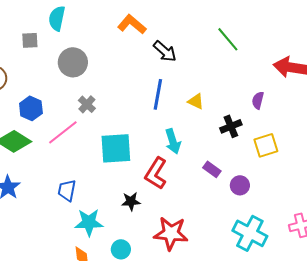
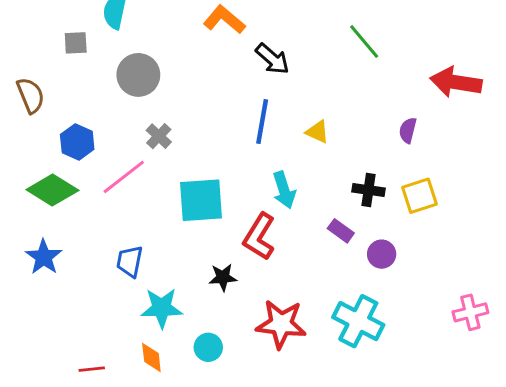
black cross: (231, 126) -> (368, 190), moved, turned 30
cyan cross: (250, 233) -> (358, 321), moved

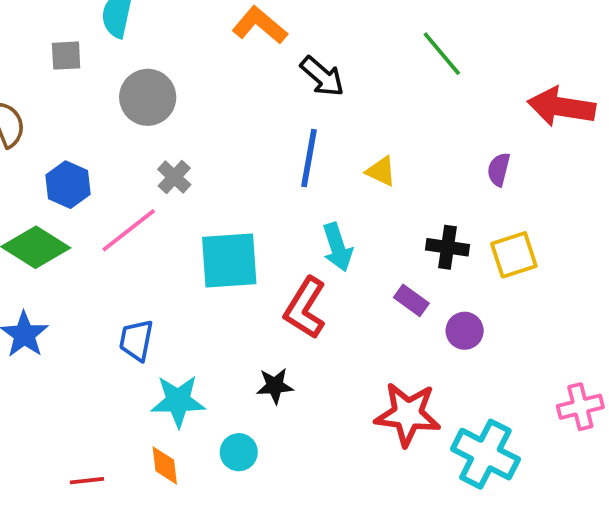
black star: (223, 277) -> (275, 386), moved
cyan cross: (358, 321) -> (485, 454), moved
red star: (281, 324) -> (408, 414), moved

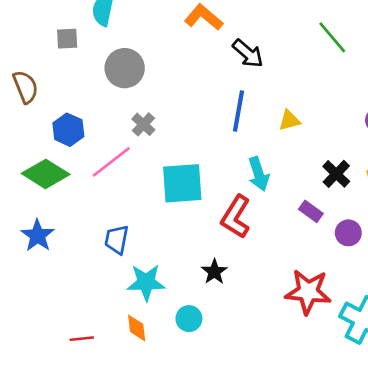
yellow triangle: (381, 171) -> (289, 120), turned -40
black cross: (448, 247) -> (336, 174), turned 36
black star: (275, 386) -> (214, 272), turned -30

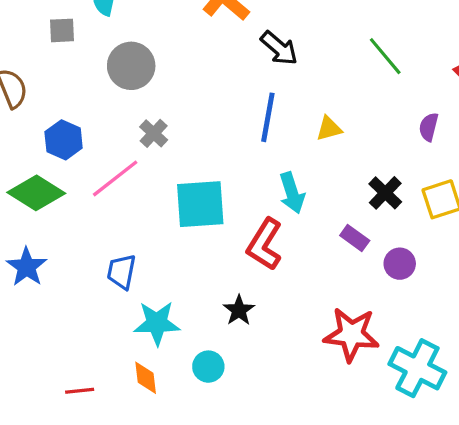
green line: (332, 37) -> (385, 56), moved

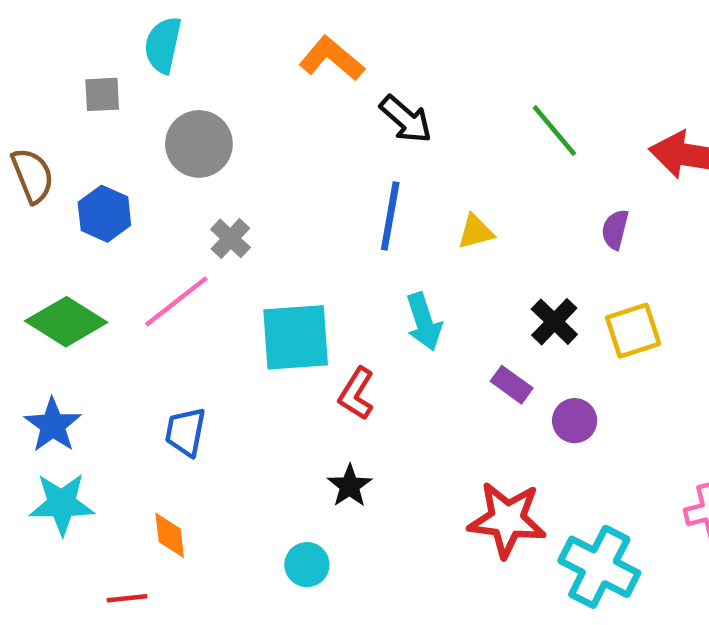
blue hexagon: (64, 140) -> (104, 214), moved
red L-shape: (265, 244) -> (356, 394), moved, size x0.7
cyan star: (157, 323) -> (62, 504), moved
orange diamond: (146, 378) -> (170, 535), moved

